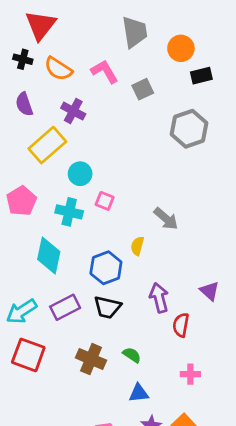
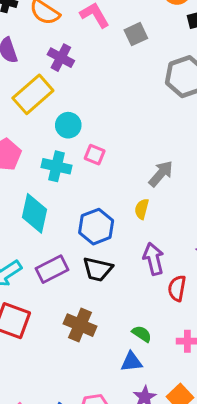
gray arrow: (166, 219) -> (161, 174), turned -90
yellow semicircle: (137, 246) -> (142, 209), moved
green semicircle: (132, 355) -> (142, 334), moved

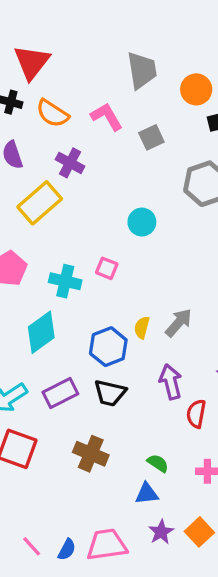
cyan circle: (68, 125) -> (142, 222), moved
gray arrow: (161, 174) -> (179, 323), moved
yellow semicircle: (142, 209) -> (142, 327), moved
cyan diamond: (34, 213) -> (41, 332), turned 42

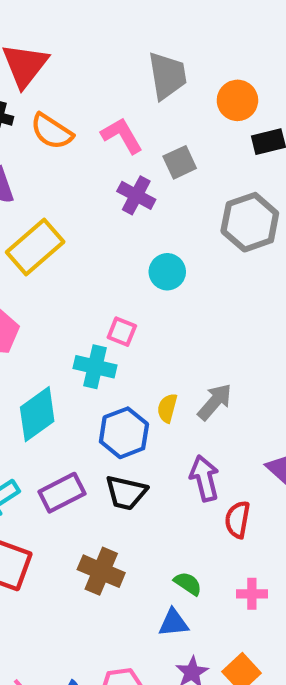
purple cross: (70, 163) -> (136, 195), moved
cyan cross: (65, 281) -> (95, 367), moved

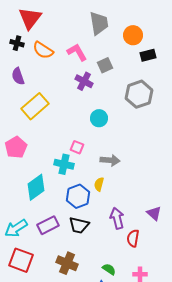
gray arrow: (215, 402) -> (110, 160), moved, turned 54

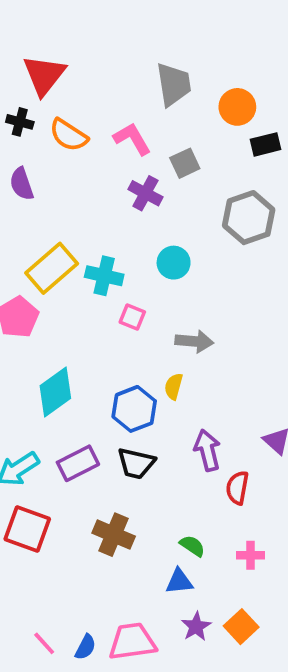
yellow rectangle: (35, 106) -> (52, 268), moved
cyan cross: (64, 164) -> (104, 276), moved

